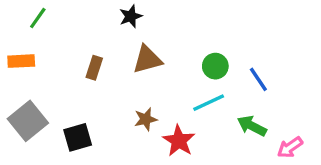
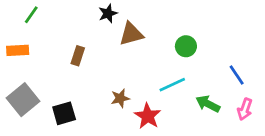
brown triangle: (147, 59) -> (131, 34), moved
green circle: (215, 66) -> (186, 46), moved
blue line: (258, 79) -> (237, 75), moved
pink arrow: (290, 147) -> (245, 109), moved, turned -35

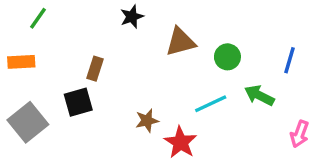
brown triangle: (131, 34) -> (180, 42), moved
blue line: (237, 75) -> (289, 60), moved, turned 50
green arrow: (208, 104) -> (259, 95), moved
black square: (64, 113) -> (78, 102), moved

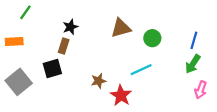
black star: (132, 17) -> (70, 27), moved
green arrow: (259, 95) -> (193, 64), moved, turned -84

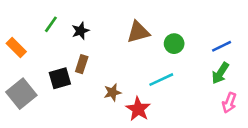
green line: (25, 12) -> (51, 24), moved
blue line: (194, 40) -> (222, 46), turned 48
orange rectangle: (14, 42) -> (16, 47), turned 48
brown rectangle: (64, 46) -> (82, 64), moved

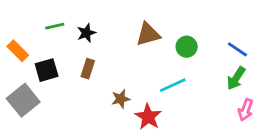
green line: (51, 24) -> (55, 26), turned 42
blue line: (222, 46) -> (237, 49), turned 60
black square: (60, 78) -> (47, 70), moved

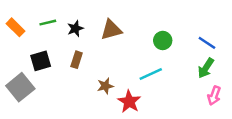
brown triangle: (148, 34) -> (111, 30), moved
orange rectangle: (18, 51) -> (16, 27), moved

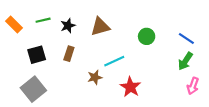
cyan line: (151, 74) -> (114, 61), moved
gray square: (20, 87) -> (33, 89), moved
red star: (129, 102) -> (130, 87), moved

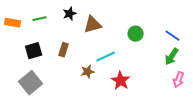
orange rectangle: (14, 25) -> (13, 23), turned -35
black star: (68, 26) -> (70, 14), moved

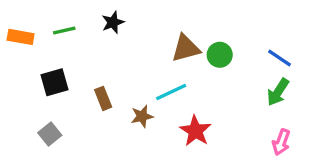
brown triangle: (93, 25) -> (186, 48), moved
brown rectangle: (64, 50) -> (103, 98), moved, turned -40
pink arrow: (179, 80) -> (281, 142), moved
gray square: (31, 83) -> (50, 134), size x0.6

